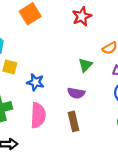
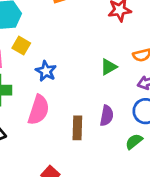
purple semicircle: (76, 93) -> (107, 116), moved, turned -105

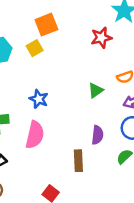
yellow square: (21, 46) -> (35, 48), moved, turned 35
brown rectangle: (77, 128) -> (78, 161), moved

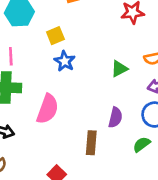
yellow square: (35, 48) -> (55, 36), moved
blue star: (39, 99) -> (65, 61), moved

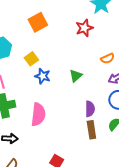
green triangle: (119, 69) -> (76, 76), moved
brown rectangle: (91, 143) -> (91, 130), moved

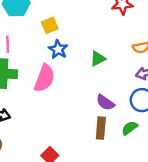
purple semicircle: (90, 109) -> (105, 103), turned 112
pink semicircle: (38, 114) -> (44, 78), moved

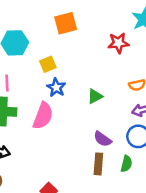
green semicircle: (130, 128) -> (126, 164), turned 140

